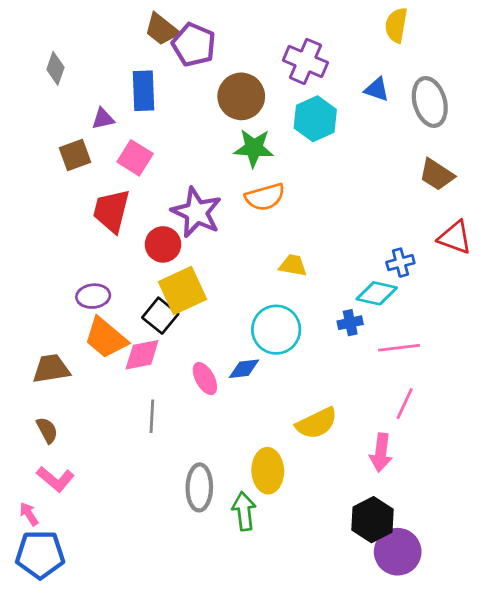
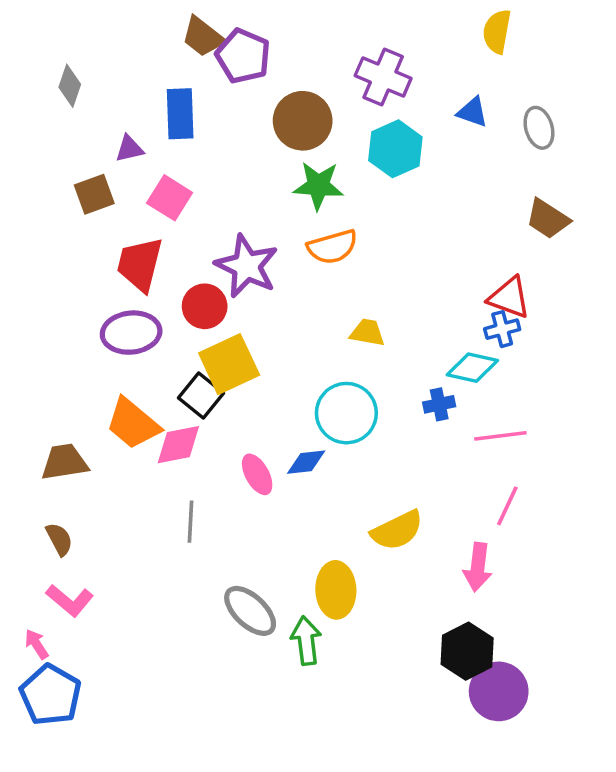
gray ellipse: (430, 102) -> (539, 128), size x0.7
red triangle: (455, 237) -> (509, 298), moved
purple ellipse: (93, 296) -> (131, 333), moved, size x1.4
gray ellipse: (199, 487) -> (250, 611), turned -48
blue pentagon: (40, 554) -> (51, 695), turned 30

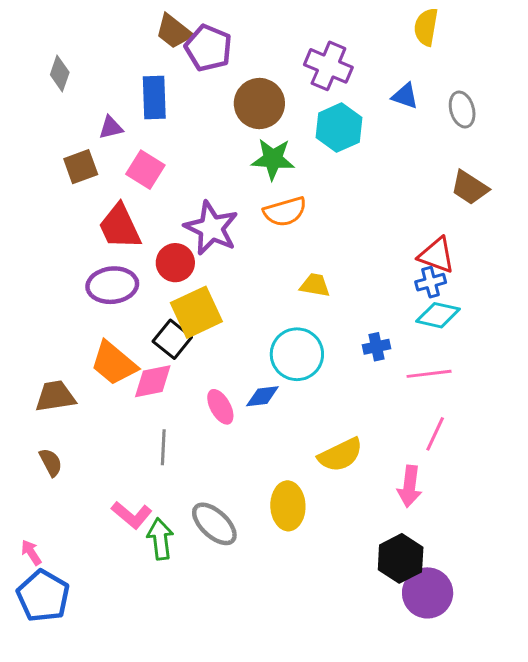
red trapezoid: (140, 264) -> (120, 227), turned -39
cyan diamond: (472, 368) -> (438, 315), moved
pink L-shape: (70, 600) -> (132, 515), moved
green arrow: (306, 641) -> (160, 539), moved

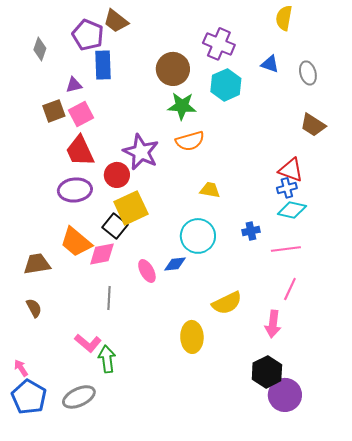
purple pentagon: (208, 48) -> (88, 35), moved
pink square: (145, 170) -> (81, 114), moved, turned 30
gray ellipse: (214, 524) -> (79, 397), moved, turned -68

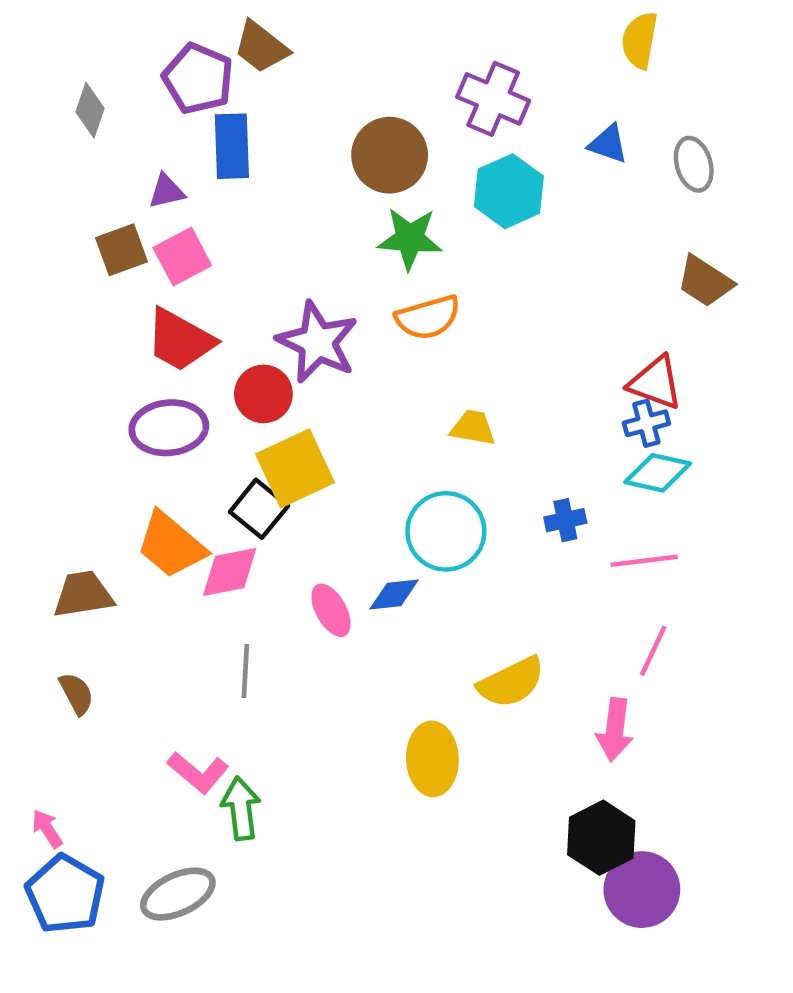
red trapezoid: (80, 151) -> (180, 340), turned -36

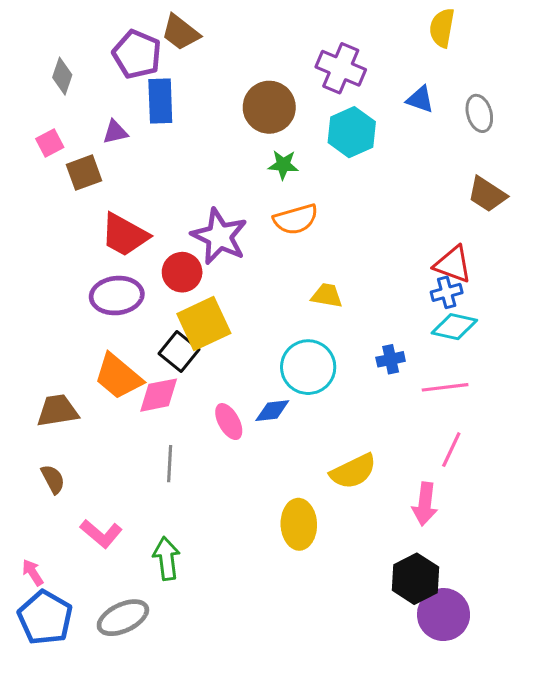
green star: (410, 239) -> (283, 165), size x0.7
pink square: (182, 257) -> (50, 143), moved, size x0.7
pink L-shape: (198, 772) -> (101, 534), moved

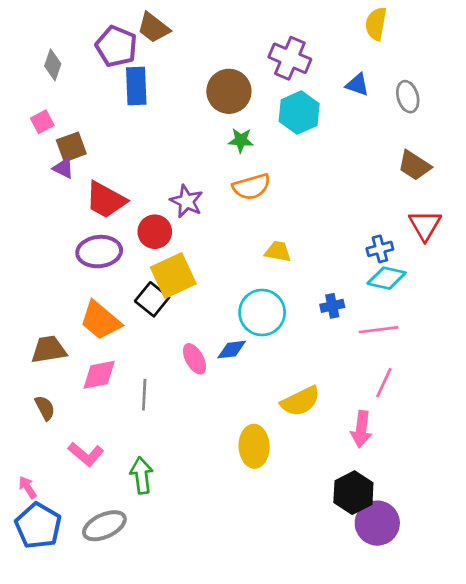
purple triangle: (115, 132) -> (63, 168), moved, turned 40
purple star: (219, 236) -> (187, 201), size x0.7
red triangle: (453, 264) -> (425, 225), moved, turned 40
pink diamond: (159, 395) -> (99, 375), moved

